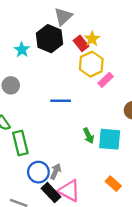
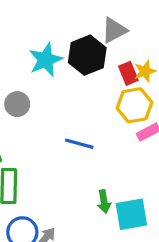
cyan star: (22, 50) -> (46, 60), size x1.5
cyan square: (110, 139) -> (131, 214), turned -30

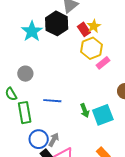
gray circle: (17, 104) -> (25, 74), moved
blue line: (79, 144) -> (52, 101), moved

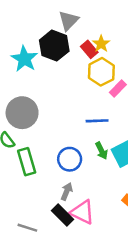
gray circle: (25, 74) -> (22, 113), size x1.6
blue line: (52, 101) -> (97, 121), moved
blue circle: (39, 139) -> (70, 159), moved

